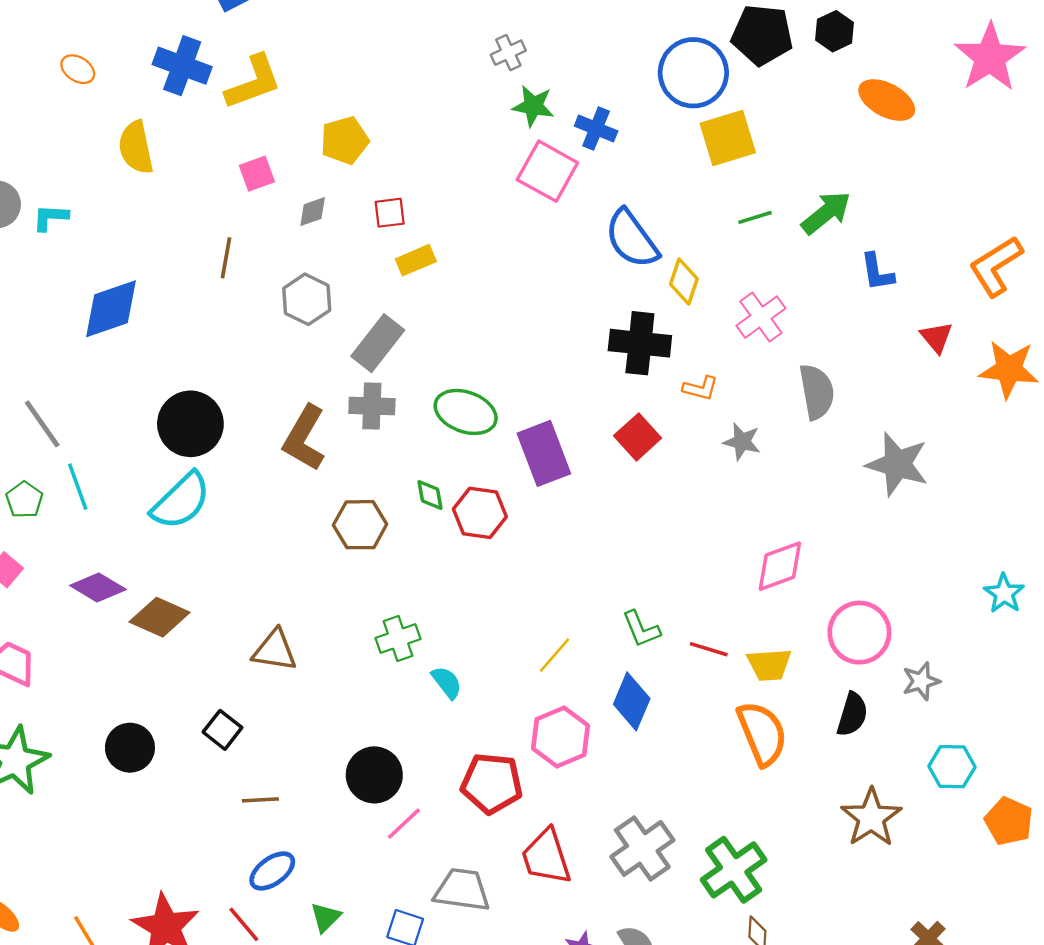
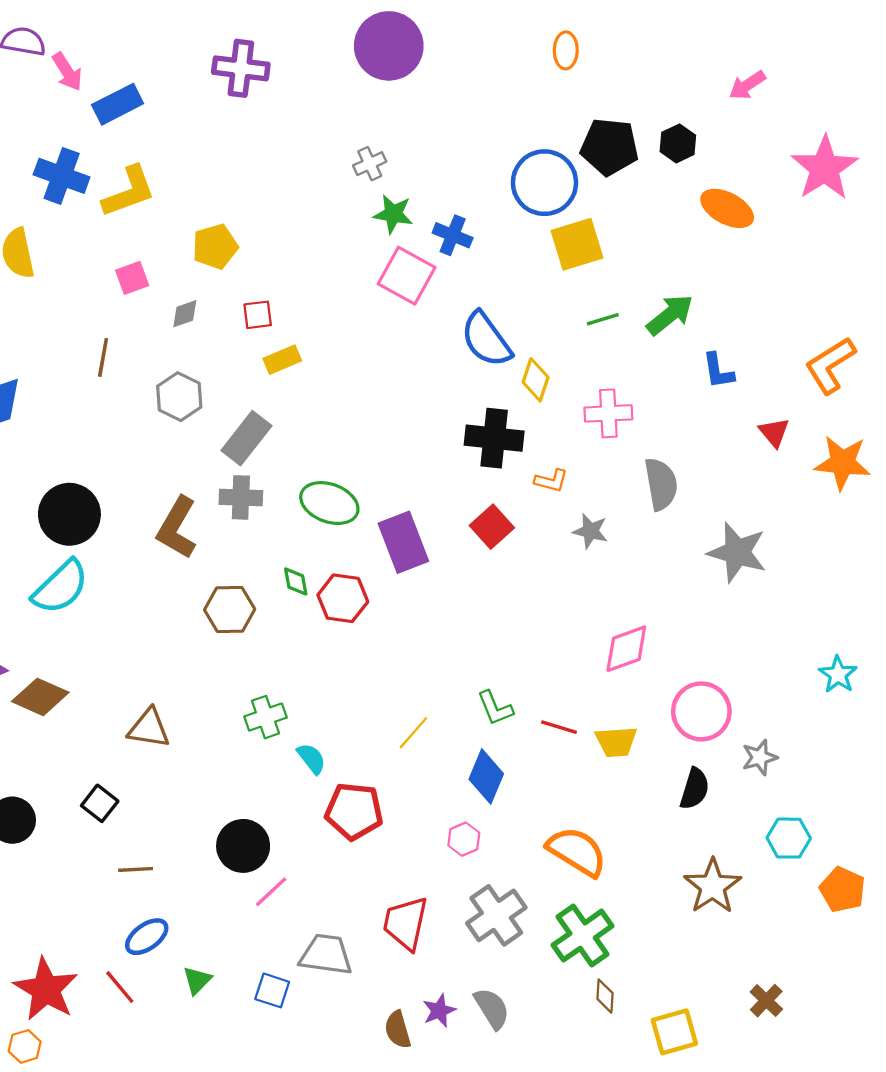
pink cross: (761, 317) -> (608, 413), turned 33
orange semicircle: (762, 733) -> (577, 852), moved, turned -36
pink hexagon: (561, 737) -> (464, 839), moved, size x0.6
red pentagon: (492, 783) -> (354, 811), moved
red trapezoid: (546, 857) -> (406, 923), turned 30

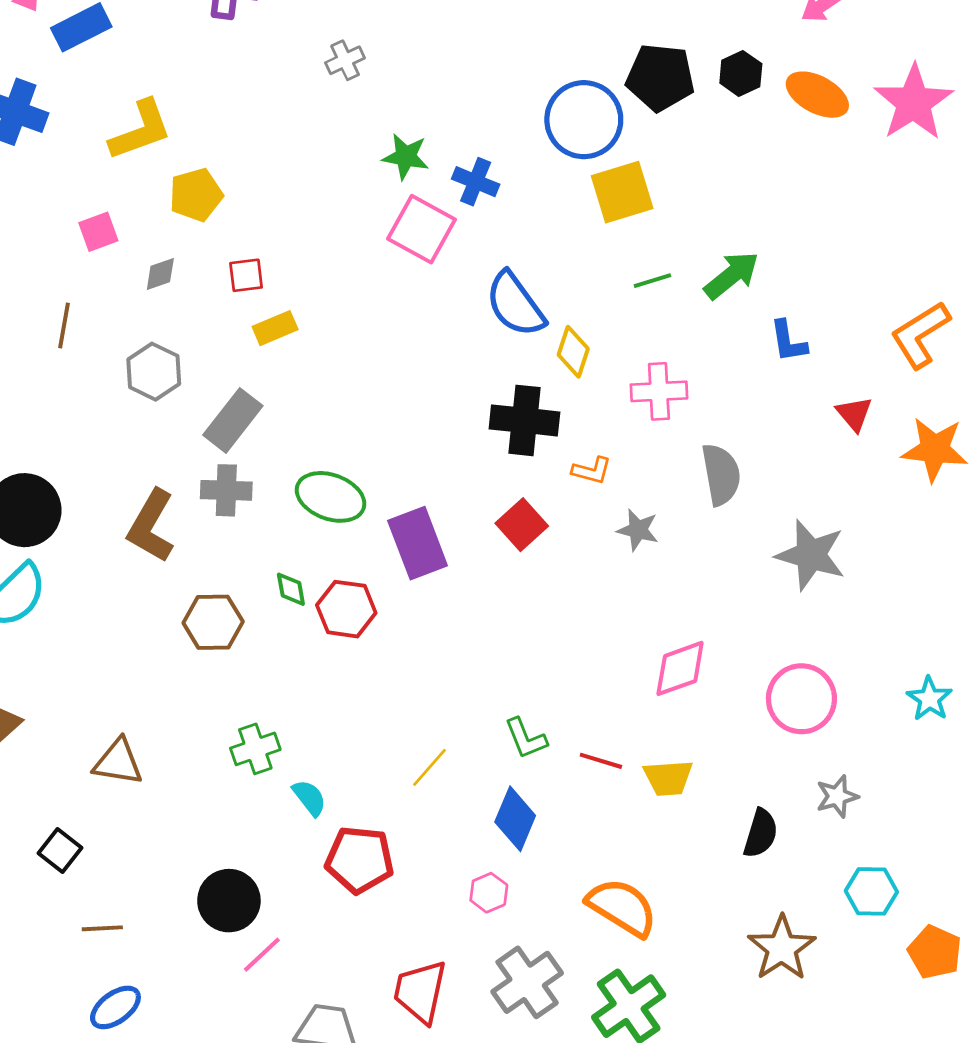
gray cross: (370, 164) -> (345, 60), moved
yellow L-shape: (129, 192) -> (141, 130), moved
orange ellipse: (727, 208) -> (817, 95), moved
pink circle: (701, 711) -> (801, 699), moved

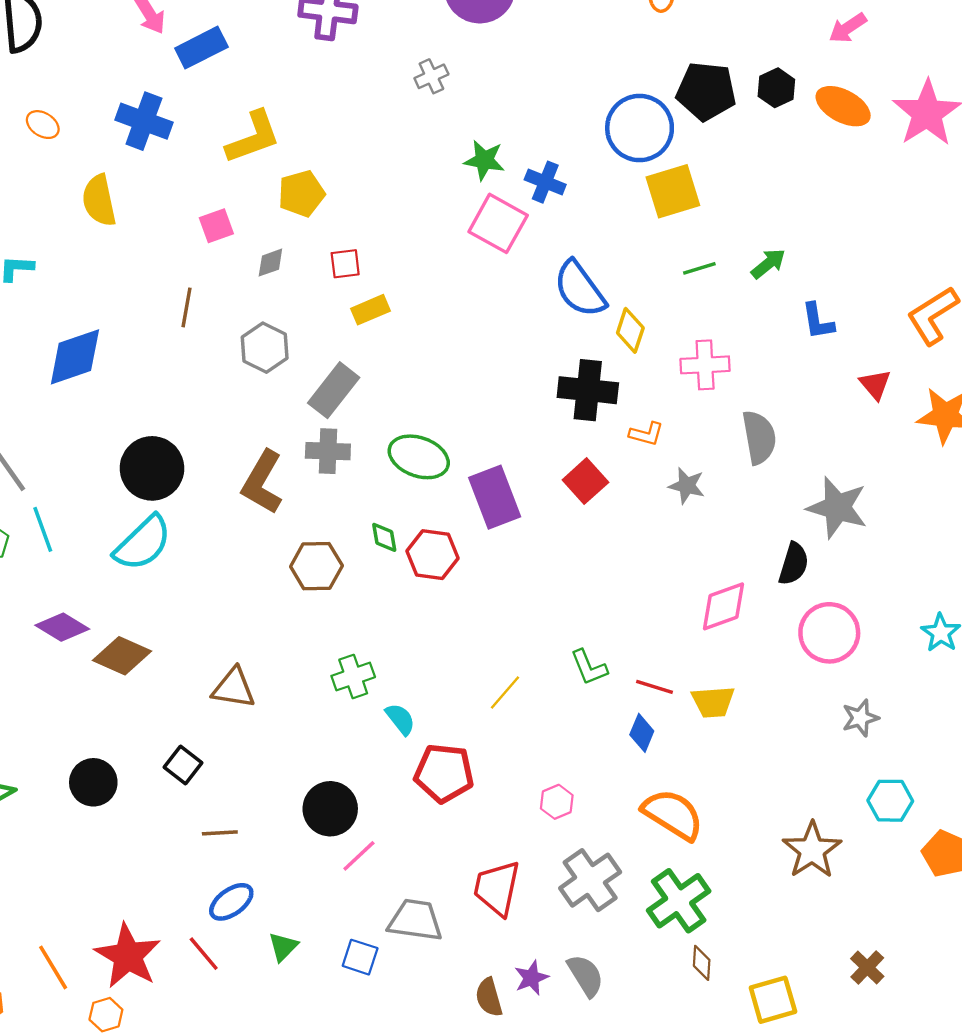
green arrow: (732, 275) -> (768, 264), size x0.7
blue diamond: (515, 819) -> (642, 733), moved, size x0.7
black semicircle: (761, 833) -> (794, 564), moved

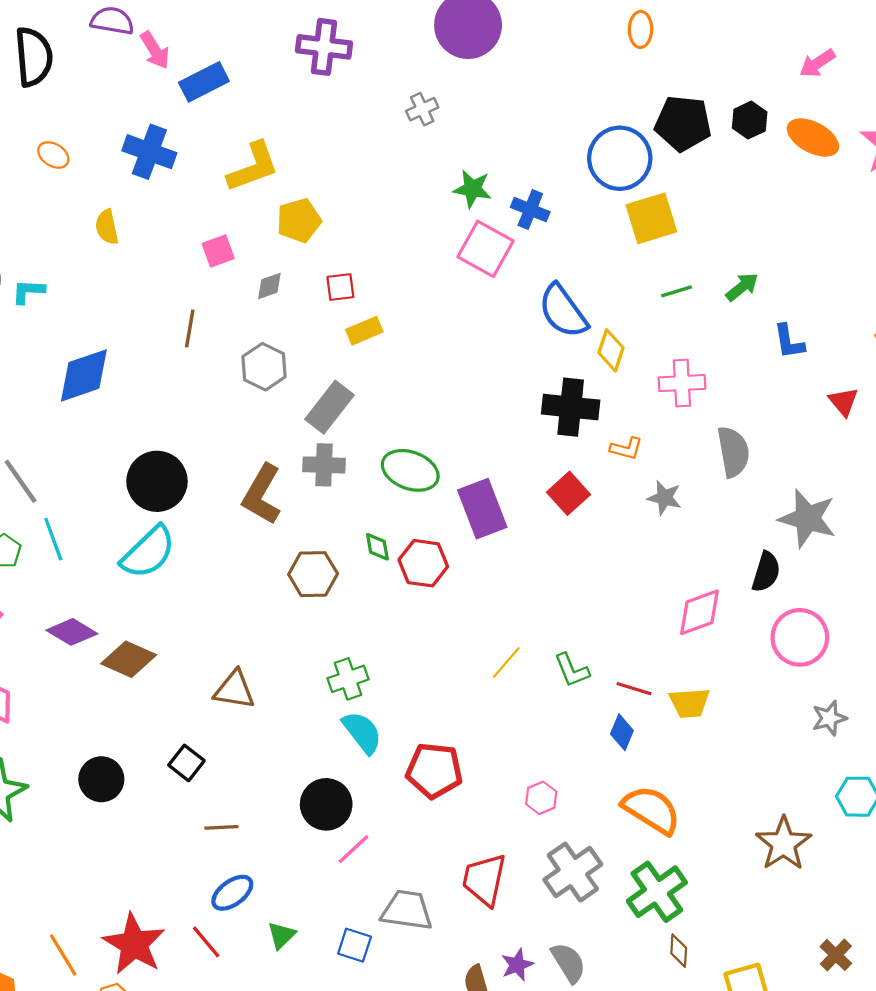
yellow semicircle: (99, 200) -> (107, 227), size x0.7
yellow line: (505, 693) -> (506, 662), moved
cyan semicircle: (400, 719) -> (362, 732), moved, size x1.4

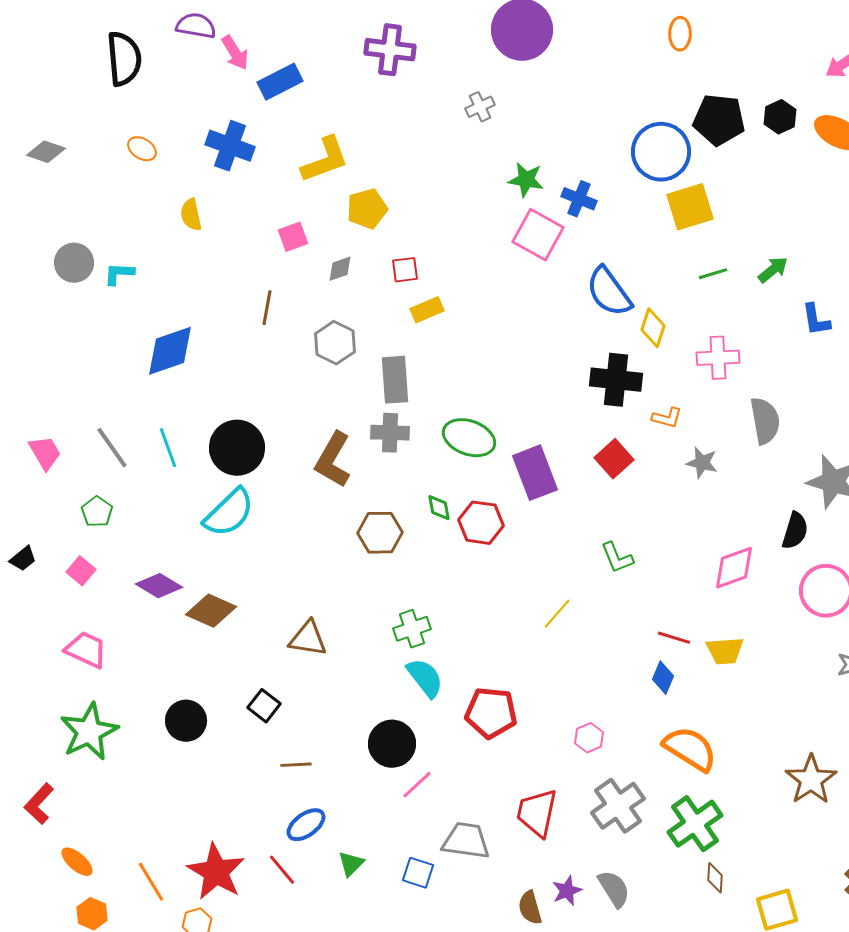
gray rectangle: (329, 407) -> (395, 380), turned -42
cyan line: (53, 539) -> (168, 448), moved
green L-shape: (572, 670) -> (617, 558), moved

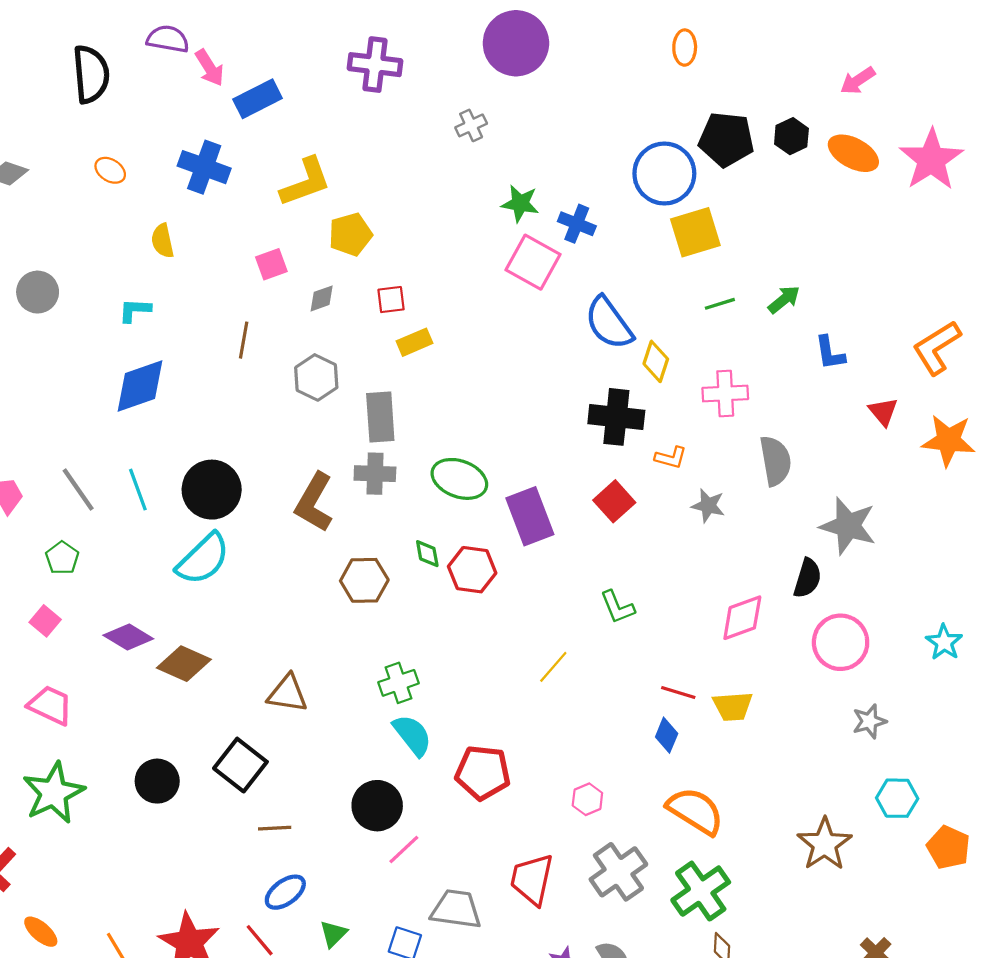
cyan L-shape: (119, 274) -> (135, 310), moved
black square: (264, 706) -> (240, 765), size x1.5

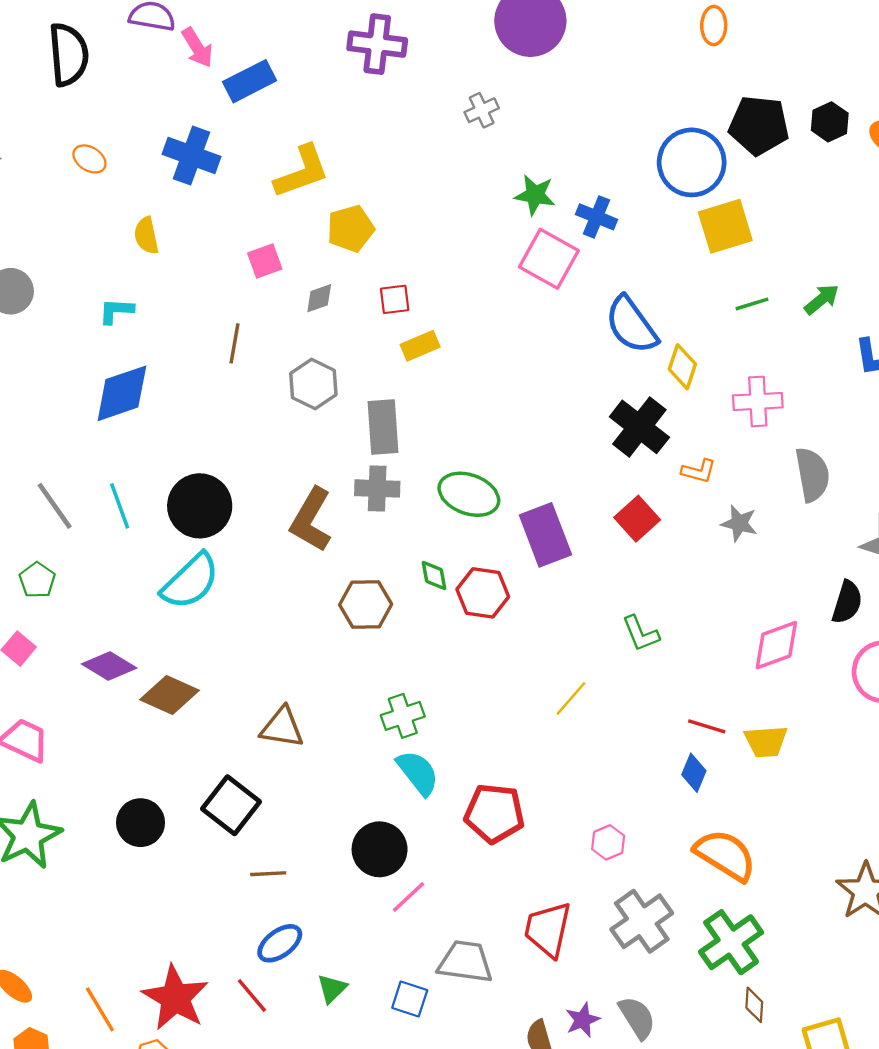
black cross: (616, 417) -> (639, 427), turned 32

